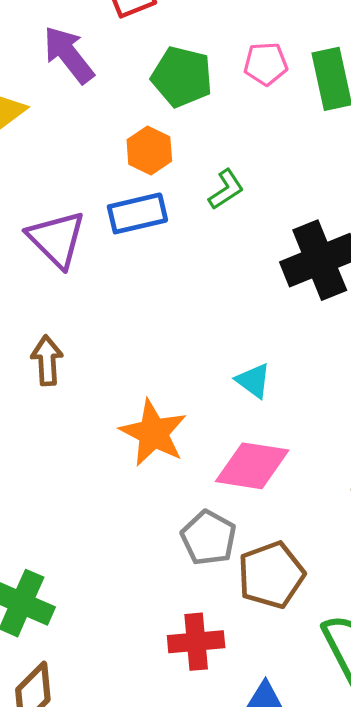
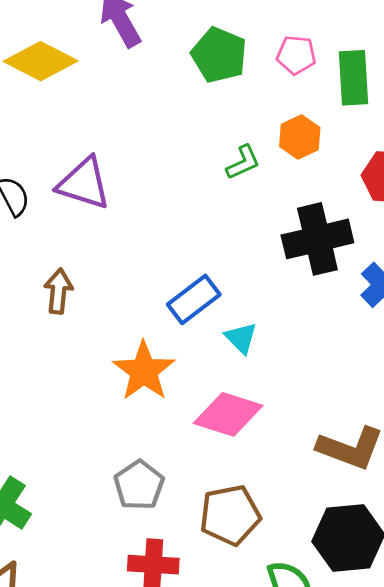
orange hexagon: (149, 150) -> (300, 137), moved
blue rectangle: (137, 213) -> (194, 299), moved, turned -33
purple triangle: (57, 239) -> (84, 183), turned -36
gray pentagon: (209, 538) -> (139, 485), moved

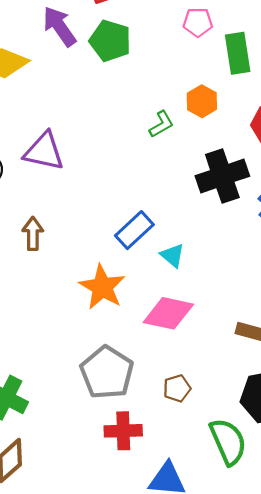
green pentagon: (219, 55) -> (110, 41), moved
pink pentagon: (296, 55) -> (198, 22), moved
gray pentagon: (139, 485) -> (107, 373), size x1.4
brown pentagon: (230, 515) -> (177, 388), size x0.6

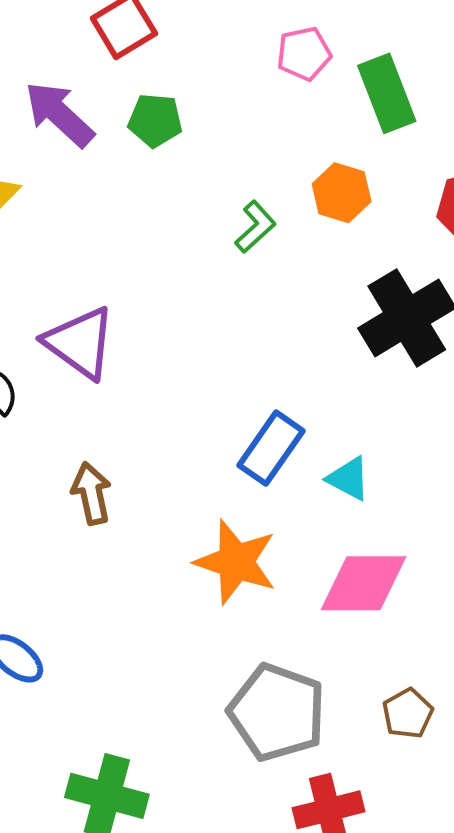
green pentagon: (110, 41) -> (155, 120), size x0.7
green L-shape: (161, 124) -> (255, 227), moved
purple triangle: (44, 151) -> (80, 343), turned 36

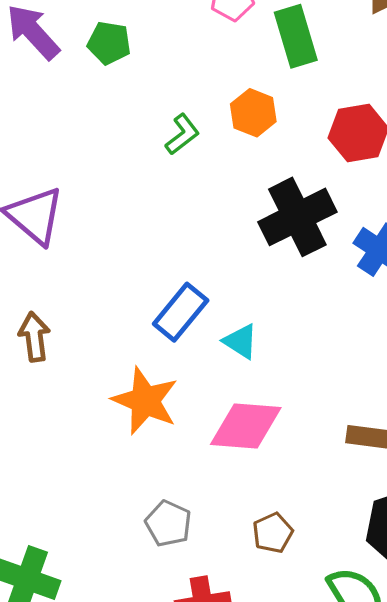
gray pentagon: (277, 712) -> (168, 524), size x0.6

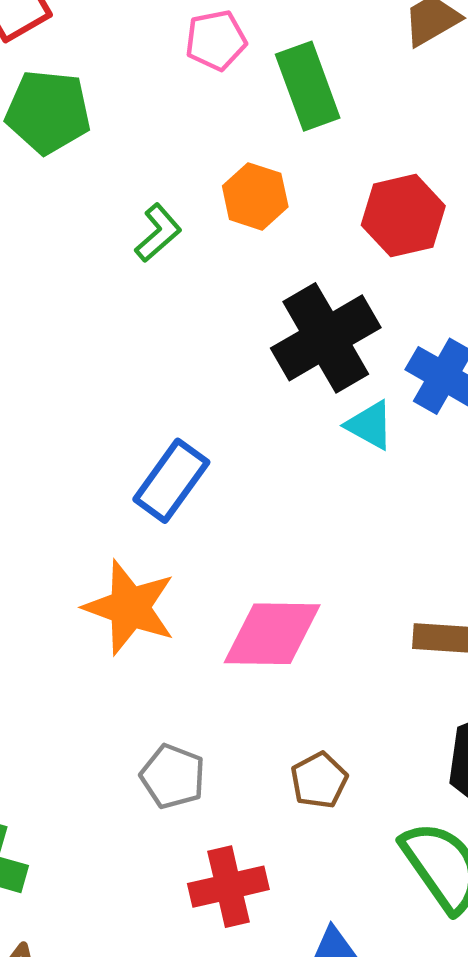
green pentagon: (109, 43) -> (48, 112), size x1.4
cyan triangle: (241, 341) -> (370, 425), moved

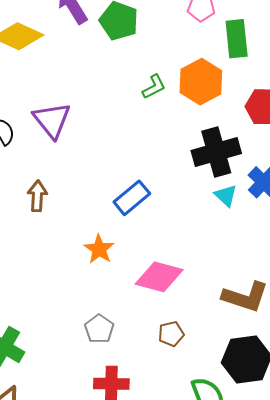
orange hexagon: (255, 196) -> (201, 82), size x1.5
orange star: (130, 607) -> (99, 249), size x0.7
brown pentagon: (319, 780) -> (171, 334), moved

